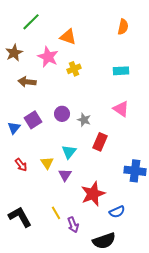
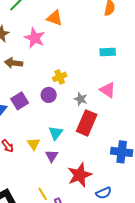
yellow cross: (74, 69) -> (60, 77), moved
gray star: (84, 120) -> (81, 99), moved
red rectangle: (100, 142) -> (87, 123), size x1.4

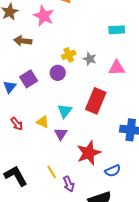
pink triangle: (108, 90) -> (117, 68), turned -36
gray star: (81, 99) -> (90, 59), moved
yellow triangle: (34, 144) -> (43, 122), turned -32

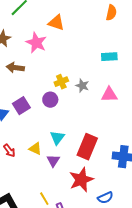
red rectangle: (96, 101) -> (87, 147), moved

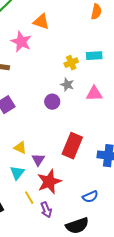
yellow cross: (61, 82) -> (71, 63), moved
purple circle: (50, 100) -> (52, 102), moved
cyan triangle: (57, 138) -> (17, 173), moved
red star: (81, 180) -> (49, 182), moved

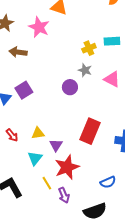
pink triangle: (94, 94) -> (112, 79), turned 30
yellow triangle: (20, 148) -> (38, 133), turned -32

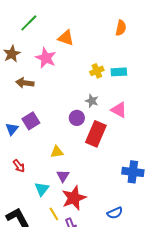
yellow cross: (89, 48) -> (97, 71), moved
red rectangle: (90, 131) -> (96, 134), moved
yellow triangle: (38, 133) -> (57, 152), moved

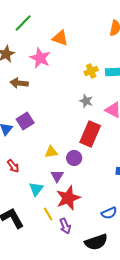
purple circle: (77, 118) -> (74, 158), moved

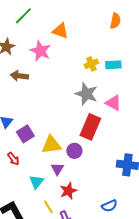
gray star: (86, 101) -> (86, 94), size x1.6
purple square: (25, 121) -> (25, 134), moved
yellow triangle: (51, 152) -> (51, 145), size x1.5
red star: (68, 198) -> (68, 191), size x0.7

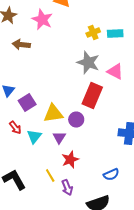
cyan triangle: (36, 182) -> (34, 136), moved

